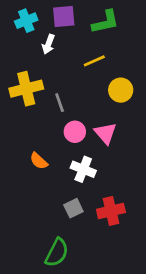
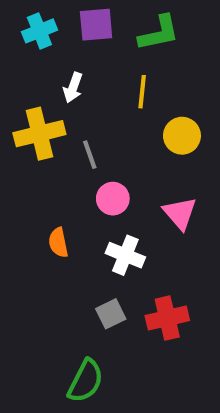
white arrow: (48, 44) -> (73, 88), moved
yellow line: (94, 61) -> (142, 92), turned -60
pink triangle: (105, 133) -> (180, 213), moved
orange semicircle: (39, 161) -> (58, 243), turned 36

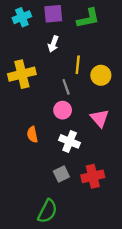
white arrow: (73, 88) -> (53, 44), moved
yellow line: (142, 92) -> (78, 65), moved
gray line: (90, 155) -> (66, 87), moved

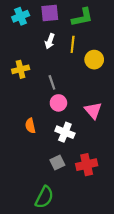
yellow line: (78, 65) -> (73, 44), moved
yellow cross: (22, 74) -> (21, 69), size x0.7
yellow circle: (101, 75) -> (94, 60), moved
gray line: (66, 87) -> (52, 82), moved

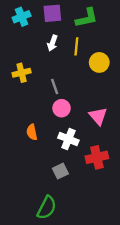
red cross: (87, 165) -> (97, 157), moved

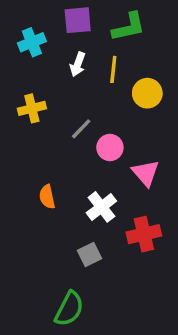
cyan cross: (22, 17) -> (32, 42), moved
gray line: (55, 86) -> (81, 129), turned 63
pink circle: (62, 108) -> (110, 148), moved
white cross: (68, 139) -> (101, 207), turned 30

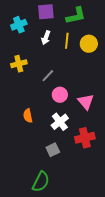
yellow circle: (147, 93) -> (89, 44), moved
pink circle: (110, 148) -> (60, 95), moved

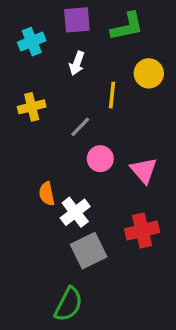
yellow line: (67, 41) -> (112, 95), moved
white cross: (60, 122) -> (75, 212), moved
gray square: (53, 150) -> (89, 251), size x1.5

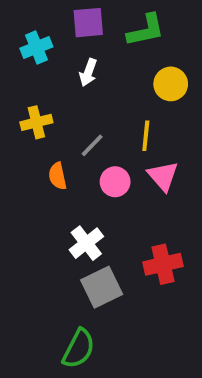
yellow line: (112, 95) -> (146, 136), moved
pink triangle: (144, 170) -> (163, 176), moved
orange semicircle: (47, 194) -> (58, 176), moved

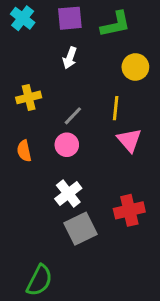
cyan cross: (36, 47) -> (23, 18), moved, turned -30
orange semicircle: (58, 176) -> (24, 151), moved
pink circle: (115, 182) -> (67, 145), moved
green semicircle: (79, 349) -> (39, 280), moved

